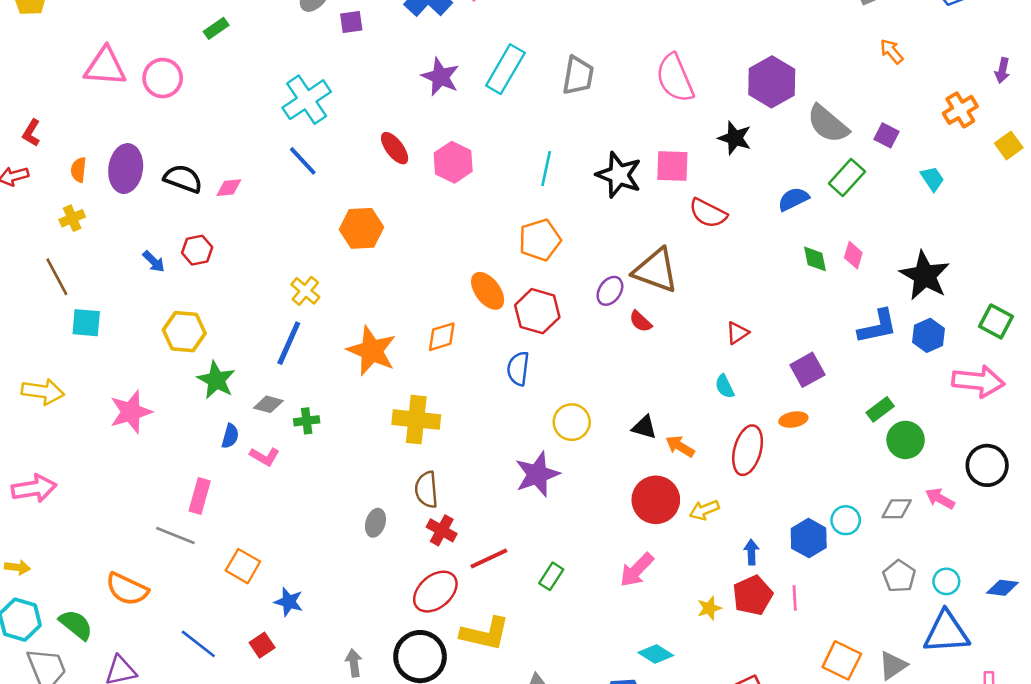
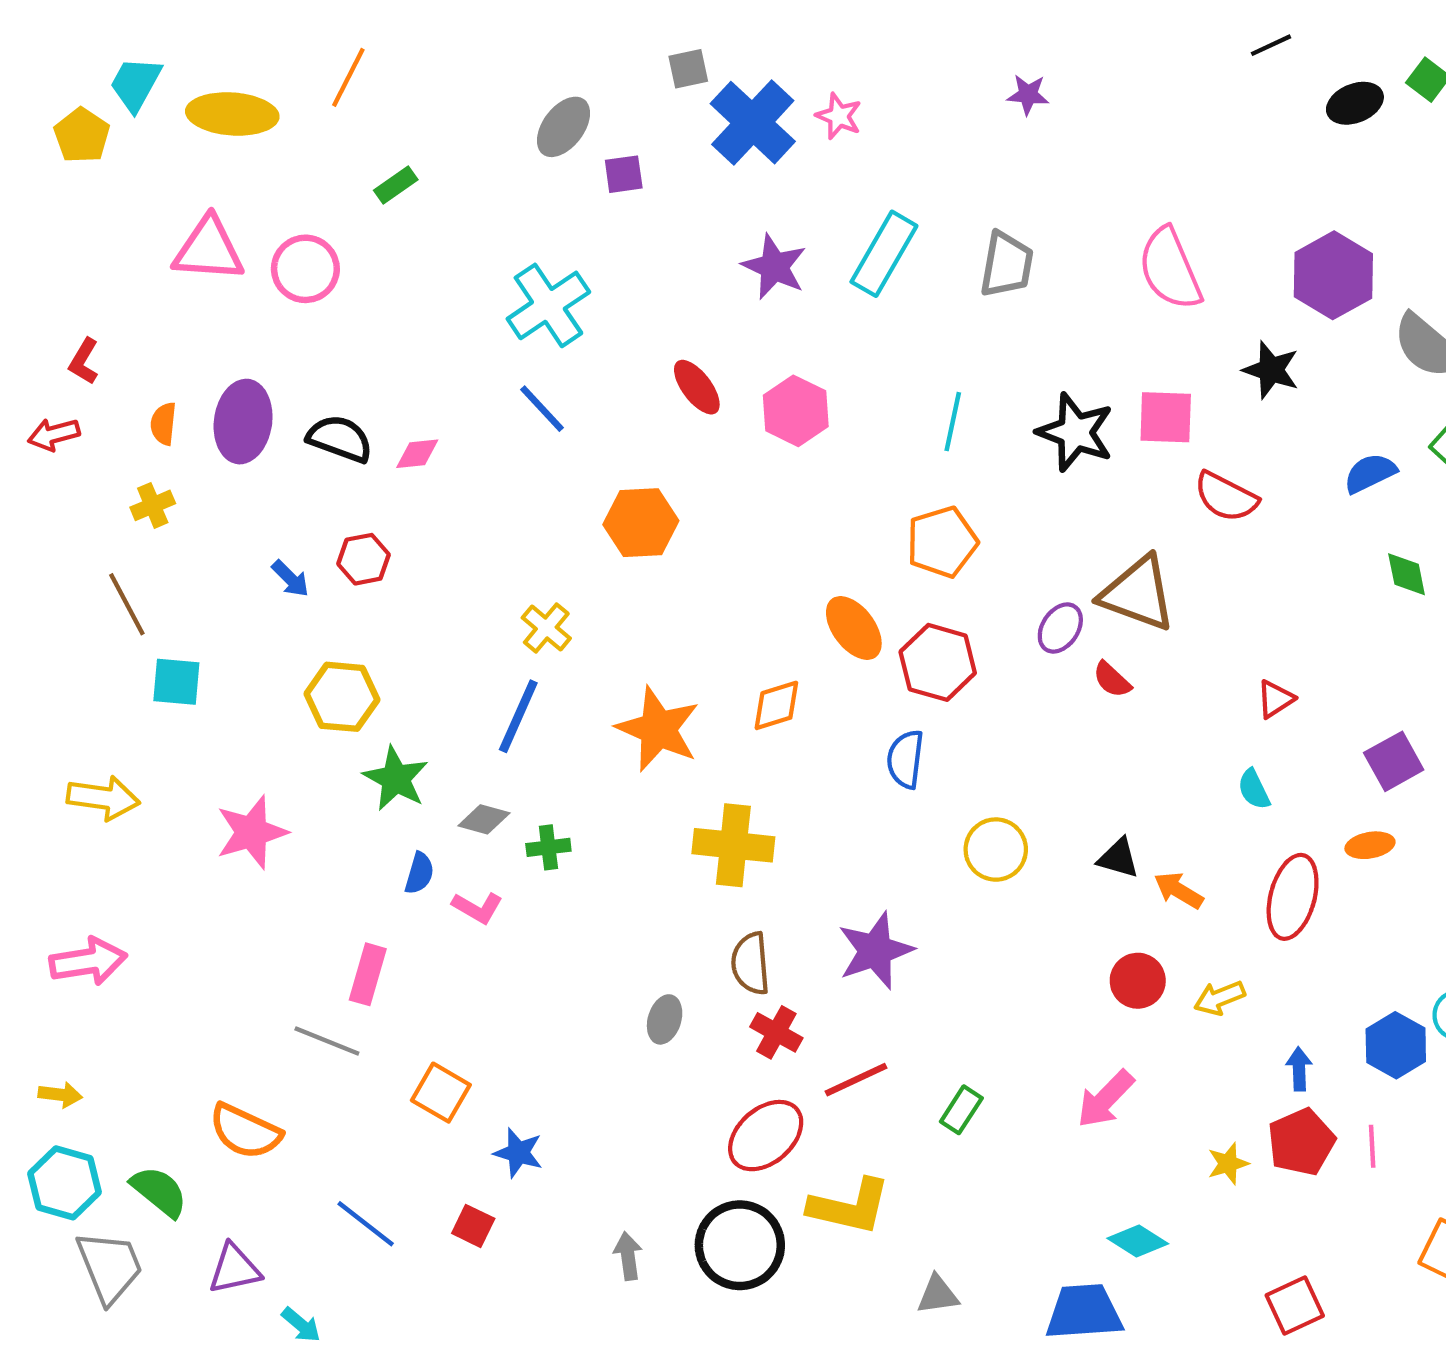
purple star: (537, 474) -> (875, 951), moved
red circle: (656, 500) -> (1138, 981), size x0.7
red square: (262, 645) -> (473, 1226), turned -30

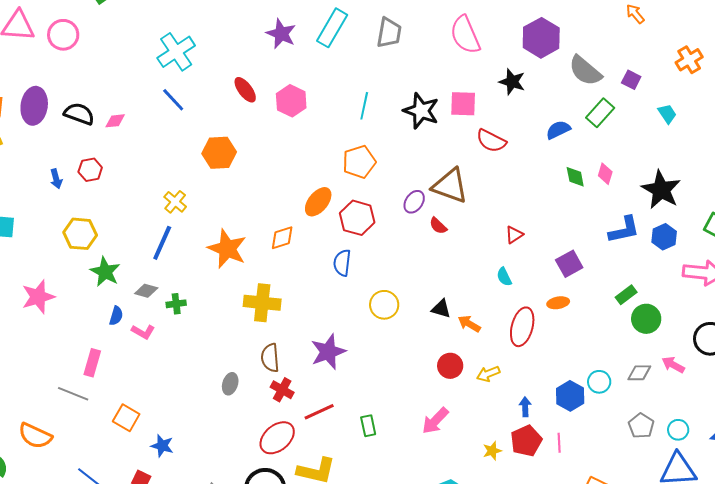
blue arrow: (290, 579) -> (56, 179), turned 30
orange ellipse: (854, 628) -> (318, 202), turned 76
green rectangle: (961, 1110) -> (368, 426), turned -45

